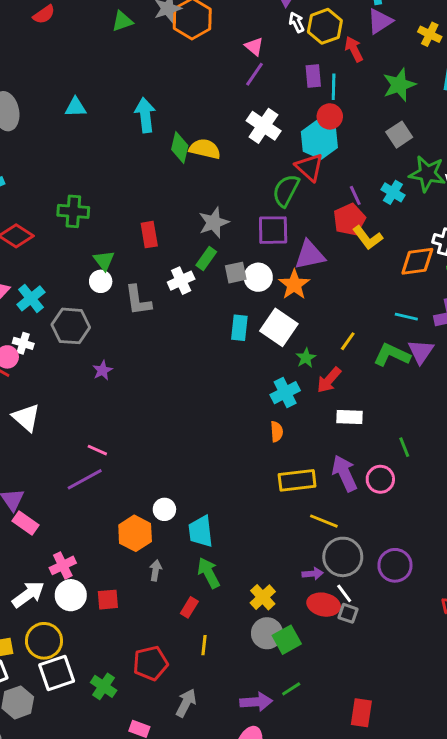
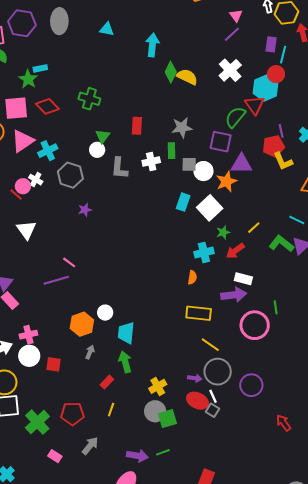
green rectangle: (206, 259) -> (171, 151), turned -49
purple arrow: (345, 473) -> (234, 295), moved, turned 95
pink circle: (380, 479) -> (255, 325), size x1.5
green cross: (104, 686) -> (37, 422), size x1.4

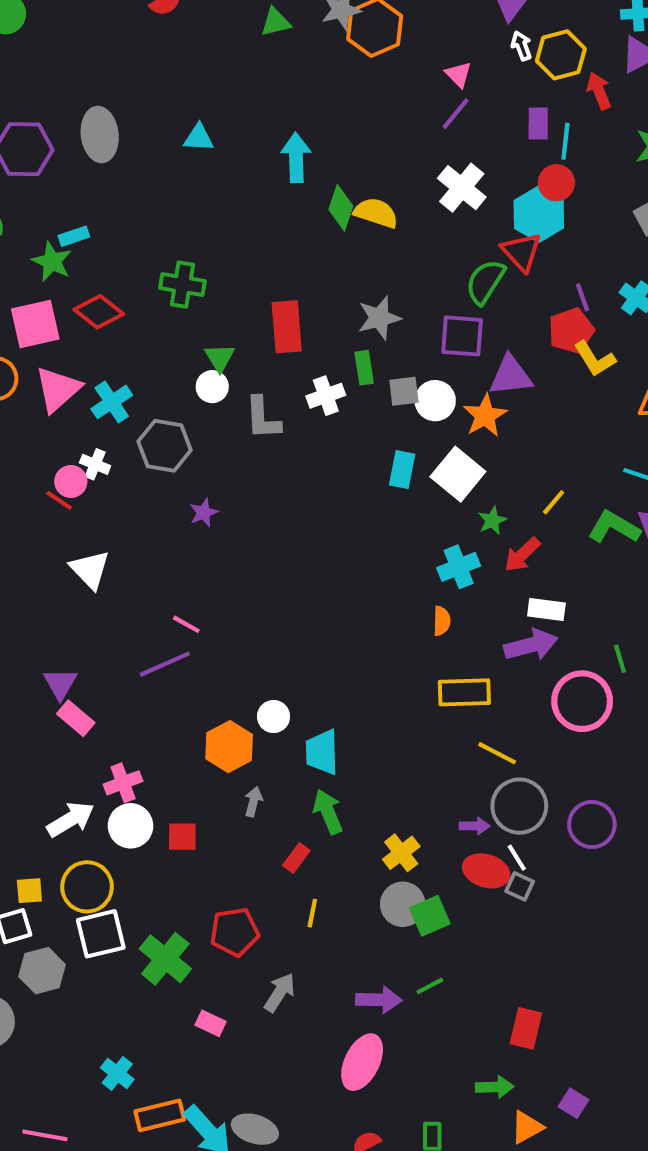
red rectangle: (137, 126) -> (287, 327), size x1.4

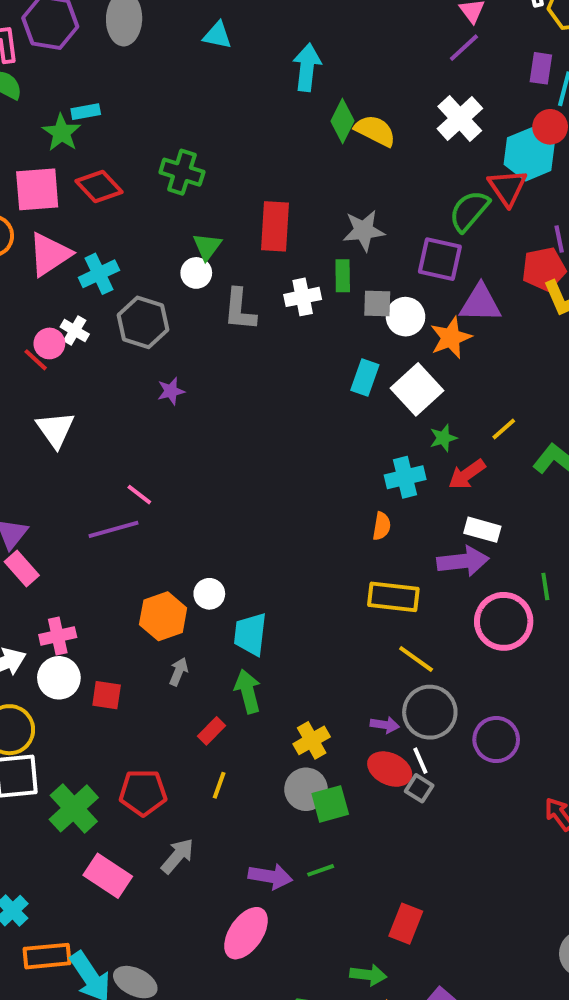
pink rectangle: (211, 1023) -> (108, 876), size x1.6

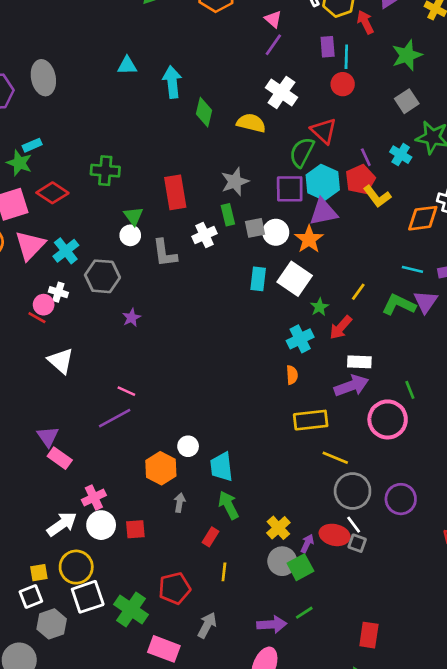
cyan triangle: (217, 35) -> (127, 65), moved
yellow semicircle: (375, 131) -> (251, 123), moved
cyan hexagon: (529, 154) -> (323, 182), moved
purple arrow: (385, 725) -> (307, 543), moved, turned -60

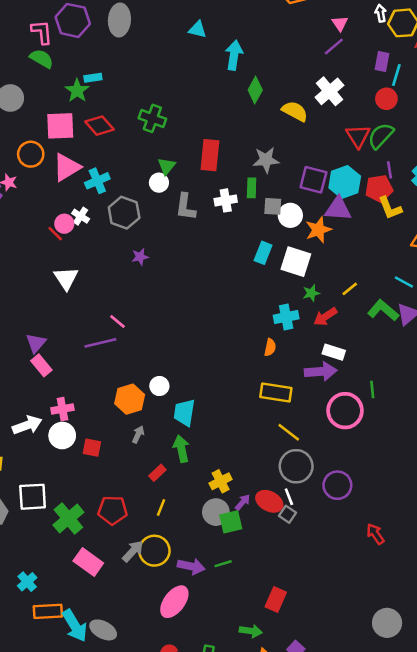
green semicircle: (302, 152) -> (381, 136), moved
white square: (295, 279) -> (296, 262), turned -32
yellow circle: (76, 567) -> (154, 551), moved

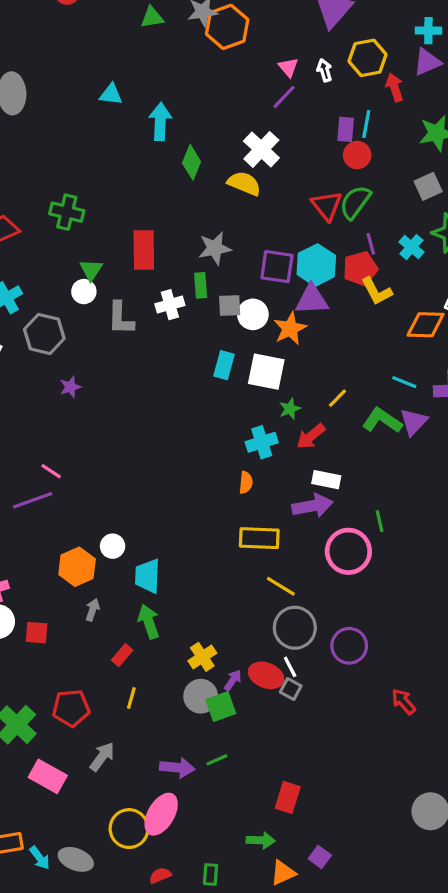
white arrow: (381, 13) -> (324, 70), moved
purple rectangle: (382, 61) -> (346, 129), moved
white cross: (329, 91) -> (261, 149), moved
yellow circle: (154, 551) -> (129, 829), moved
cyan arrow: (75, 626) -> (40, 858), size x0.6

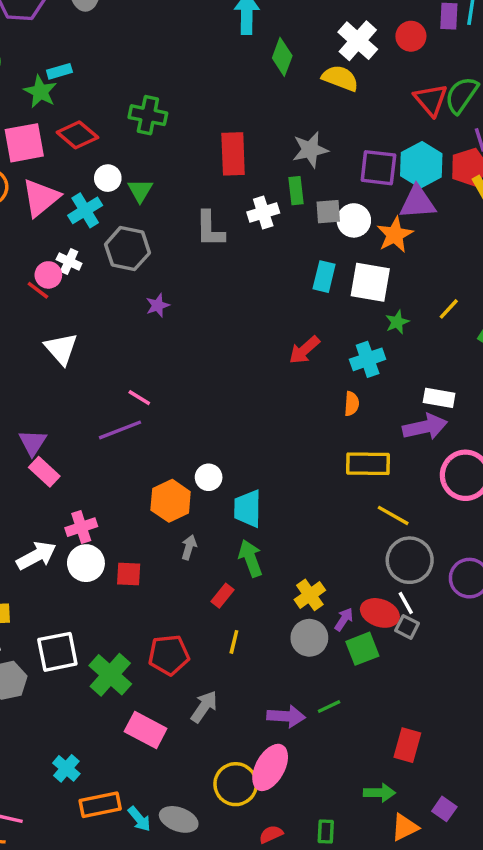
red circle: (357, 155) -> (411, 36), moved
green triangle: (91, 270) -> (140, 190), moved
white circle: (84, 292) -> (108, 178), moved
red arrow: (311, 436) -> (304, 350), moved
green square: (221, 706) -> (362, 649), moved

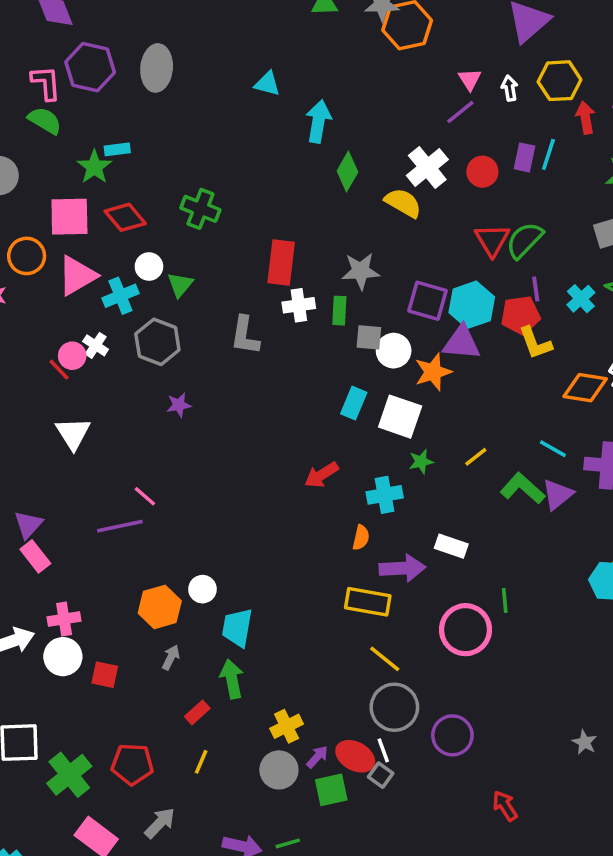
white cross: (263, 213) -> (299, 305), moved
purple arrow: (425, 427) -> (402, 568), moved

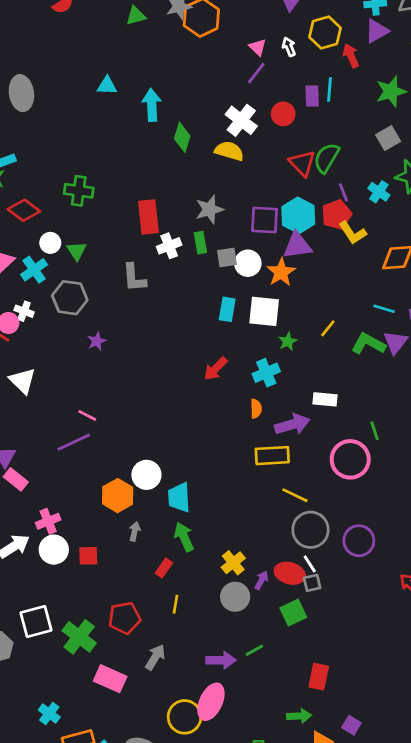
white circle: (202, 589) -> (146, 475), size x1.4
gray square: (381, 775) -> (312, 583), turned -36
green square: (331, 790) -> (293, 613), moved

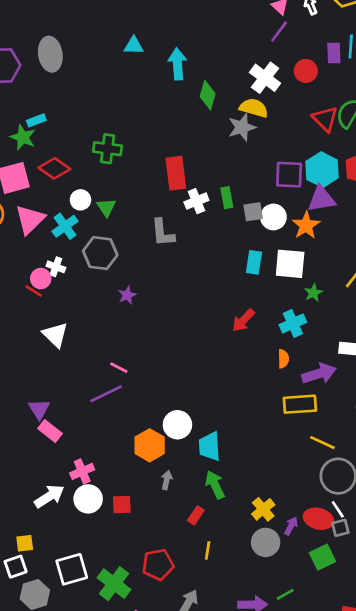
gray star: (209, 209) -> (242, 127), moved

